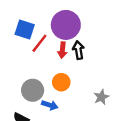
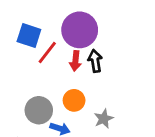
gray star: (101, 97) -> (104, 119), moved

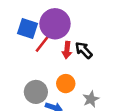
purple circle: (80, 30) -> (55, 24), moved
black arrow: (95, 61) -> (84, 50), turned -36

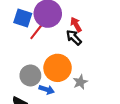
red arrow: (67, 50) -> (76, 24), moved, turned 144
orange circle: (66, 84) -> (58, 68), size x1.6

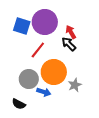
red line: (37, 31) -> (38, 50), moved

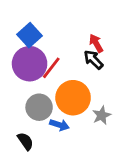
purple circle: (45, 22) -> (30, 64), moved
blue square: (22, 26) -> (30, 35), turned 30
black semicircle: (19, 104) -> (25, 141), turned -152

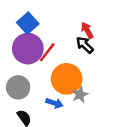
gray circle: (39, 107) -> (18, 87), moved
gray star: (102, 115) -> (80, 95), moved

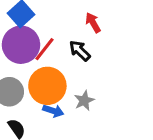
black arrow: (85, 45) -> (80, 51), moved
orange circle: (67, 79) -> (47, 86), moved

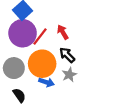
red arrow: (93, 23) -> (63, 32), moved
black arrow: (80, 51) -> (67, 55), moved

